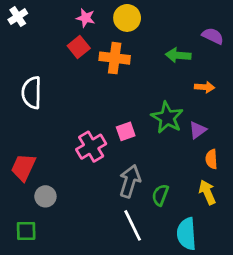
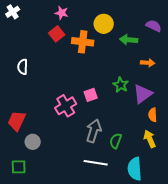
yellow circle: (127, 18) -> (104, 24), moved
white semicircle: (32, 93) -> (23, 67), size x0.7
green star: (167, 118) -> (121, 85), size x0.7
purple triangle: (198, 130) -> (143, 94), size x1.5
white line: (133, 225) -> (96, 163), turned -55

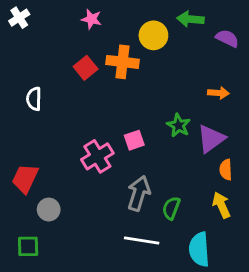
red square: (57, 34) -> (86, 68), moved
green arrow: (129, 40) -> (190, 19), moved

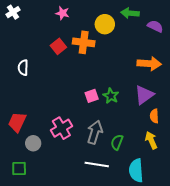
orange arrow: (218, 93) -> (149, 64), size x1.6
green star: (179, 125) -> (111, 96), moved
pink cross: (97, 156) -> (61, 128), moved

